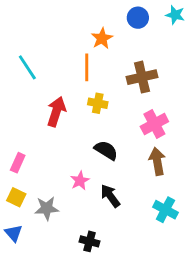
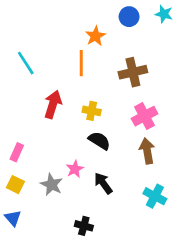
yellow cross: (98, 103) -> (92, 111), moved
gray star: (47, 208) -> (52, 185), moved, turned 30

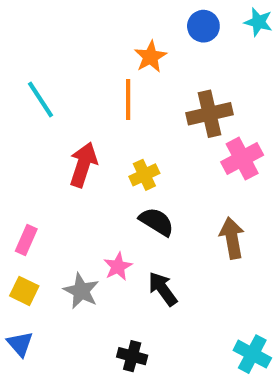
yellow cross: (92, 111) -> (144, 175), turned -36
pink cross: (145, 116) -> (242, 159), moved
cyan cross: (155, 196) -> (252, 354), moved

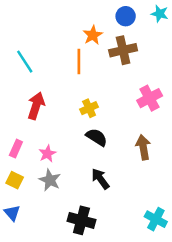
brown cross: (210, 114) -> (123, 50), moved
red arrow: (83, 165) -> (36, 106), moved
pink star: (118, 267) -> (47, 154), moved
black cross: (132, 356) -> (81, 220), size x1.5

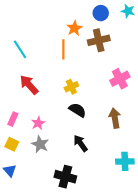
red arrow: (36, 106) -> (29, 85), turned -60
cyan cross: (156, 219) -> (125, 161), moved, turned -30

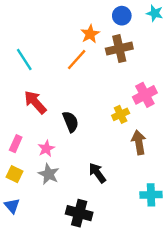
orange line: (63, 49) -> (77, 60), turned 42
yellow cross: (71, 87) -> (121, 114), moved
black semicircle: (77, 110) -> (71, 122), moved, turned 36

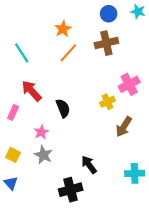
orange star: (90, 34) -> (63, 29), moved
brown arrow: (139, 142) -> (124, 127), turned -138
pink rectangle: (16, 144) -> (13, 113), moved
black arrow: (97, 173) -> (89, 165), moved
black cross: (79, 213) -> (71, 190), turned -30

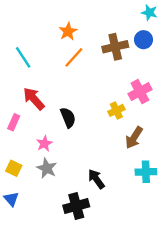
blue circle: (109, 14) -> (144, 40), moved
cyan cross: (135, 173) -> (146, 172), moved

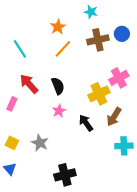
cyan star: (149, 13) -> (91, 12), moved
yellow cross: (116, 110) -> (99, 94), size x1.5
black semicircle: (68, 118) -> (58, 86), moved
pink star: (44, 144) -> (59, 111), moved
black arrow: (96, 179) -> (86, 123), moved

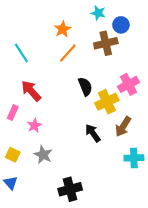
blue circle: (122, 34) -> (121, 25), moved
black semicircle: (58, 86) -> (85, 87), moved
pink star: (59, 111) -> (34, 125), moved

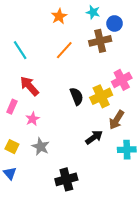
orange star: (63, 29) -> (59, 16), moved
black semicircle: (85, 87) -> (77, 96), moved
black arrow: (93, 133) -> (94, 137), moved, turned 90

